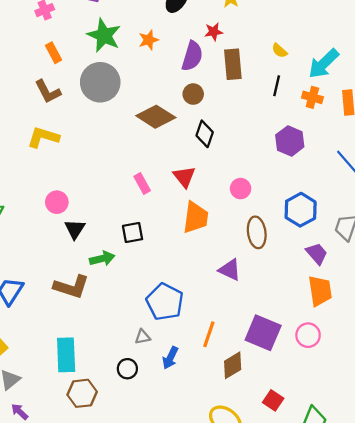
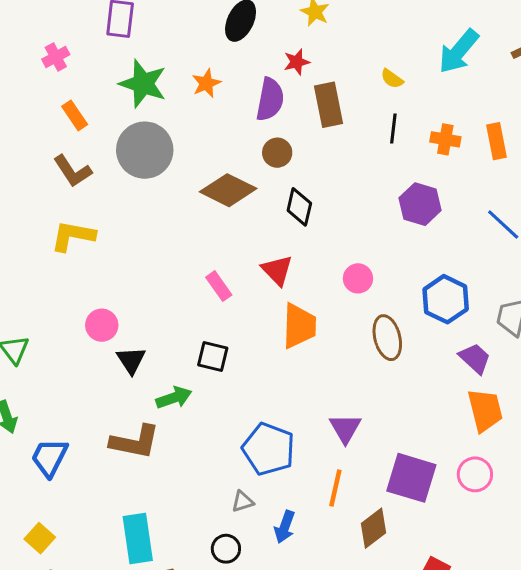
cyan arrow: (324, 64) -> (459, 51), moved
black square: (133, 233) -> (213, 356), turned 30
purple triangle: (230, 270) -> (345, 428), moved, turned 40

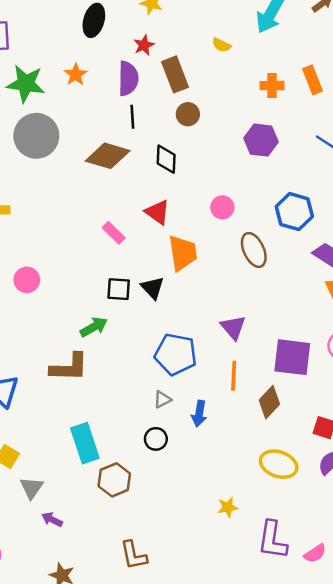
black line: (393, 128) -> (132, 117), moved
brown circle: (277, 153) -> (188, 114), moved
black triangle: (131, 360) -> (152, 288), moved

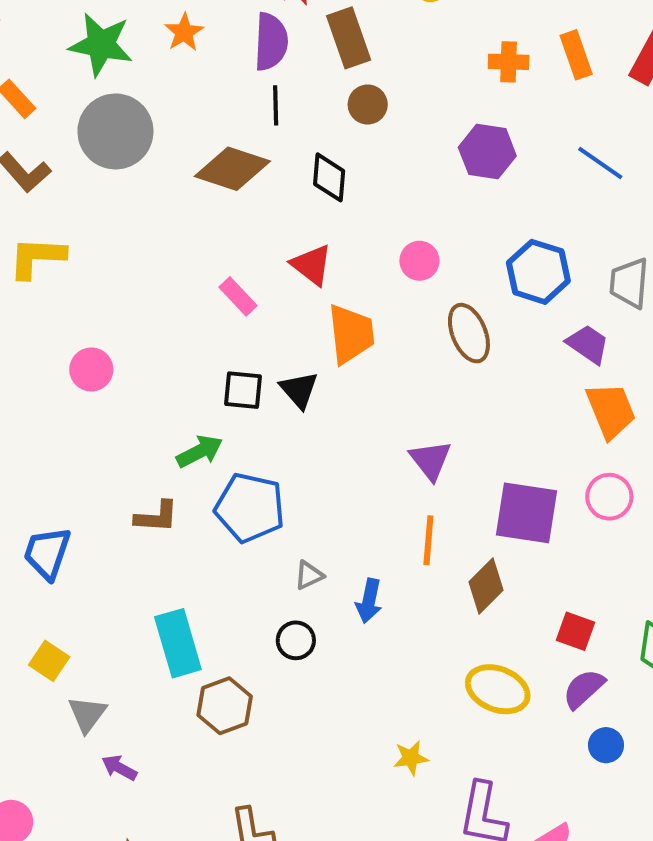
blue pentagon: (176, 354) -> (250, 508), moved
brown L-shape: (69, 367) -> (156, 517), size x0.7

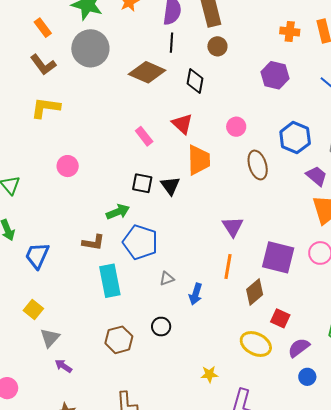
red square: (575, 631) -> (280, 318), moved
black circle: (296, 640) -> (161, 327), moved
cyan rectangle: (178, 643) -> (110, 281), moved

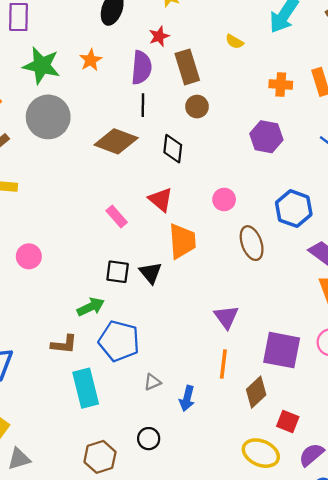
gray triangle: (50, 338) -> (19, 459), turned 35

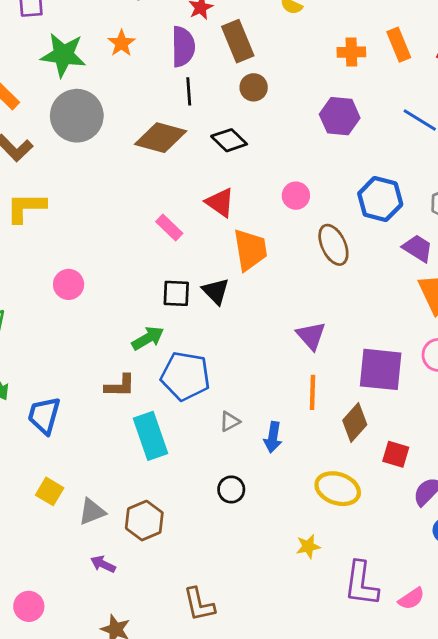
black diamond: (173, 149) -> (229, 140), turned -48
yellow ellipse: (261, 453) -> (338, 489), moved
brown hexagon: (100, 457) -> (144, 521), moved
gray triangle: (19, 459) -> (92, 512), moved

